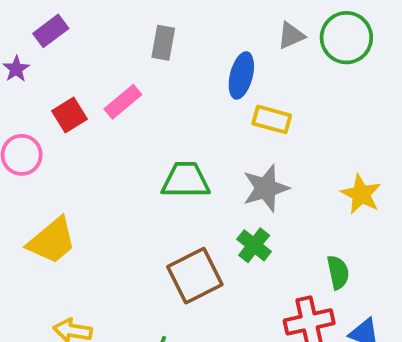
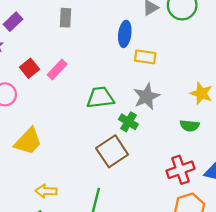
gray rectangle: (163, 43) -> (65, 18), moved
pink rectangle: (123, 102) -> (57, 69), moved
green cross: (254, 245) -> (128, 122), moved
green semicircle: (338, 272) -> (190, 126), moved, turned 114

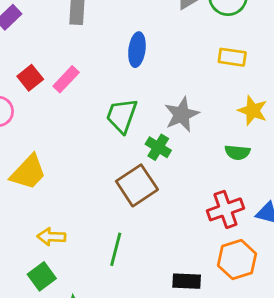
blue ellipse: (125, 34) -> (137, 50), moved
yellow rectangle: (145, 57) -> (232, 57), moved
green trapezoid: (100, 98) -> (122, 116), turned -64

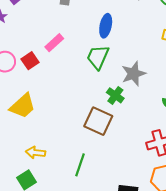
red square: (30, 78) -> (30, 61), moved
green trapezoid: (122, 116) -> (98, 57), moved
brown square: (137, 185) -> (98, 121), turned -36

